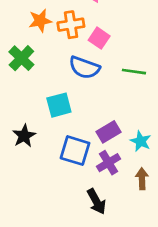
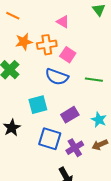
purple rectangle: (108, 132) -> (70, 115), moved
cyan star: (141, 141) -> (99, 120), moved
brown arrow: (142, 179) -> (100, 145), moved, turned -112

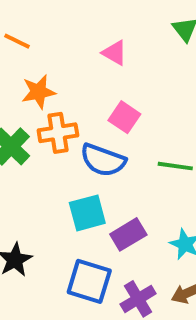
orange cross: (47, 45) -> (58, 133), moved
cyan square: (38, 105) -> (87, 213), moved

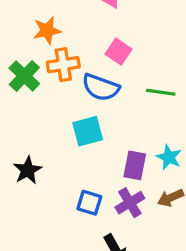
purple rectangle: (128, 234) -> (135, 165), moved, turned -48
blue square: (89, 281) -> (89, 203), moved, size x0.7

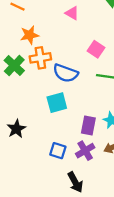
pink square: (119, 52) -> (96, 49), moved

